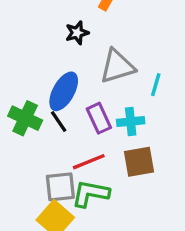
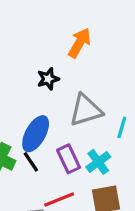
cyan cross: (131, 122) -> (98, 162), turned -30

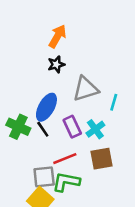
orange arrow: (79, 43) -> (57, 36), moved

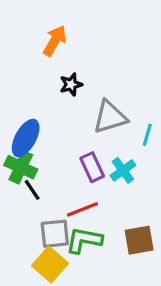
orange arrow: (57, 36) -> (55, 41), moved
blue ellipse: (46, 107) -> (26, 138), moved
black line: (43, 129) -> (32, 190), moved
brown square: (102, 159) -> (139, 240), moved

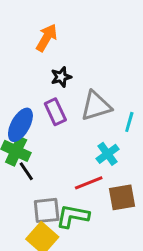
purple rectangle: (92, 167) -> (55, 112), moved
red line: (82, 209) -> (89, 183), moved
brown square: (139, 240) -> (122, 197), moved

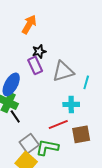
purple rectangle: (55, 112) -> (35, 65), moved
cyan cross: (108, 154) -> (71, 104), turned 35
gray square: (47, 210) -> (29, 143), turned -30

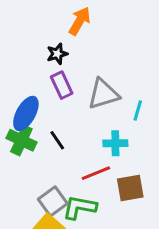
orange arrow: (29, 24) -> (80, 21), moved
black star: (39, 51) -> (57, 54), moved
black line: (15, 116) -> (57, 140), moved

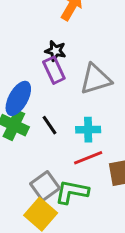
black star: (57, 54) -> (55, 51), moved, turned 30
cyan cross: (115, 143) -> (88, 130), moved

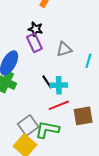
gray triangle: (96, 79) -> (64, 49), size x0.7
black line: (50, 125) -> (47, 82), moved

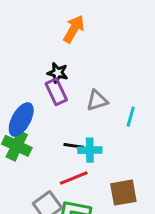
black line: (47, 82) -> (74, 146), turned -48
red line: (59, 105) -> (74, 178), moved

